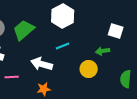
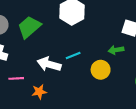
cyan line: (63, 46) -> (73, 55), moved
orange star: (44, 89) -> (39, 92), moved

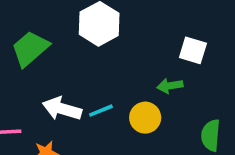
cyan line: (73, 55) -> (101, 111), moved

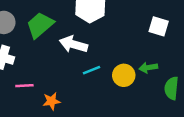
green arrow: (170, 86) -> (148, 68), moved
white arrow: (62, 109) -> (73, 44), moved

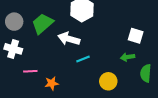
white square: (159, 26) -> (136, 36), moved
yellow circle: (124, 75) -> (108, 81), moved

